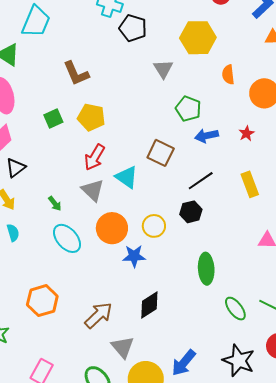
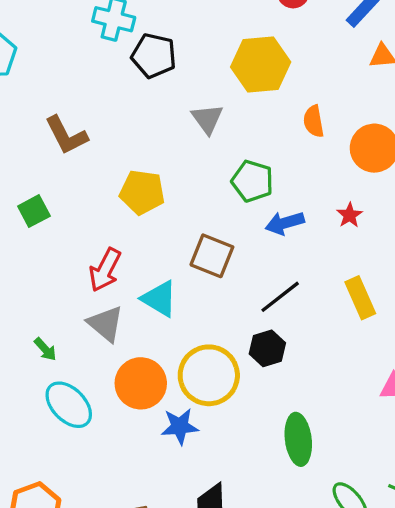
yellow pentagon: (91, 117) -> (142, 192), moved
yellow circle: (154, 226) -> (209, 375), size x1.6

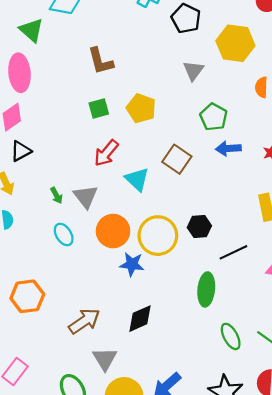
black pentagon: (154, 56) -> (186, 18), moved
green square: (34, 211) -> (99, 108), moved
black line: (280, 297) -> (233, 252), moved
gray triangle: (106, 324) -> (86, 197), moved
cyan ellipse: (69, 405) -> (64, 235), size x0.7

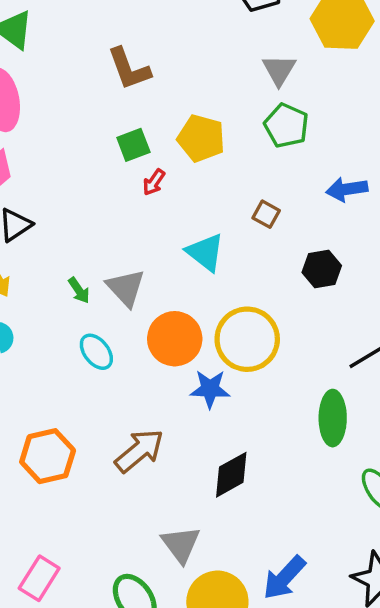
green pentagon: (214, 117) -> (286, 126), moved
red arrow: (106, 153) -> (154, 182), moved, size x0.6
brown square: (177, 159) -> (266, 214), size x0.6
black hexagon: (199, 227) -> (322, 269), moved
brown arrow: (84, 321) -> (139, 451), moved

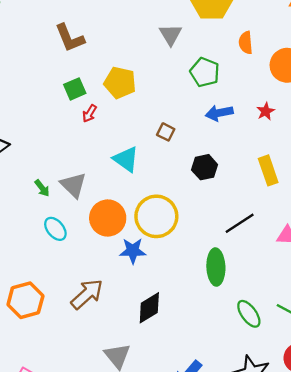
green pentagon: (286, 126) -> (205, 72), moved

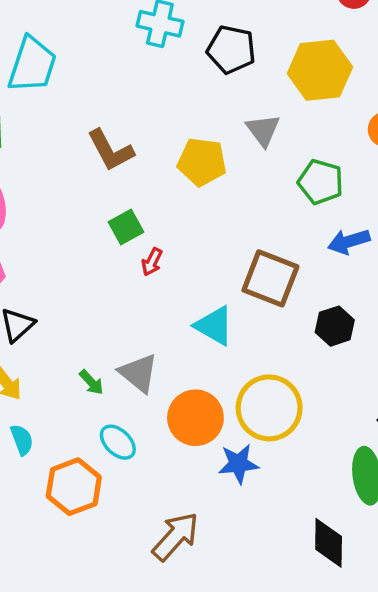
yellow pentagon: (120, 83) -> (202, 162), moved
brown square: (166, 132) -> (270, 278), size x2.0
orange hexagon: (25, 300) -> (74, 487), moved
black diamond: (149, 308) -> (329, 543), moved, turned -52

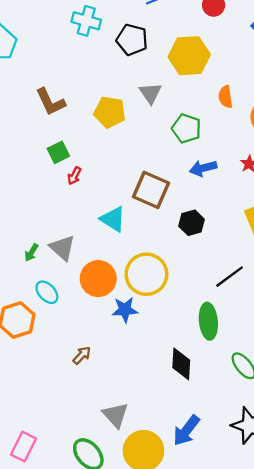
green arrow: (91, 382) -> (31, 253), turned 72
brown arrow: (176, 536) -> (82, 355), size x0.6

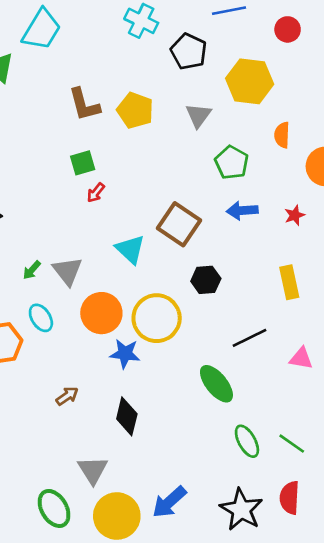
yellow pentagon: (110, 112) -> (135, 110), moved
black hexagon: (192, 223) -> (206, 280), moved
green ellipse: (208, 321) -> (216, 384), turned -44
black diamond: (181, 364) -> (127, 416), moved

